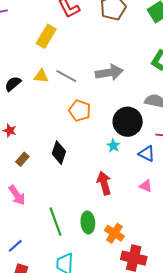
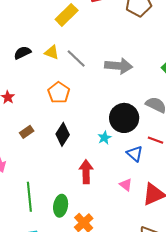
orange pentagon: (80, 111) -> (59, 93), moved
black diamond: (59, 153) -> (63, 134), moved
brown rectangle: (22, 159) -> (27, 132), moved

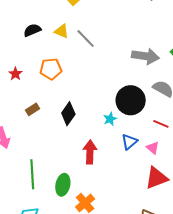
gray arrow: (119, 66) -> (145, 56), moved
orange pentagon: (59, 93) -> (51, 69), moved, turned 30
blue triangle: (135, 154) -> (129, 142), moved, turned 36
pink triangle: (126, 185) -> (153, 148), moved

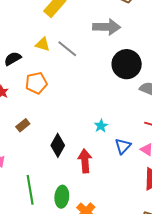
black semicircle: (32, 30) -> (13, 59), moved
gray arrow: (145, 56) -> (107, 27), moved
black circle: (131, 100) -> (127, 64), moved
black diamond: (68, 114) -> (58, 145), moved

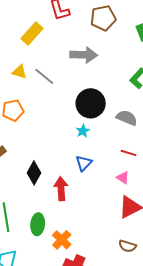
black circle: (127, 64) -> (91, 103), moved
cyan star: (101, 126) -> (83, 131), moved
blue triangle: (123, 146) -> (84, 163), moved

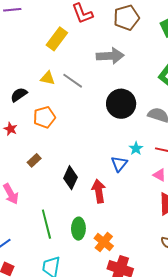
cyan star: (83, 131) -> (136, 148), moved

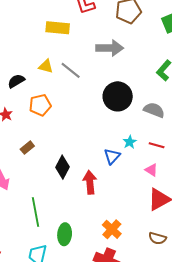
yellow rectangle: (57, 39) -> (58, 28), turned 55
green ellipse: (78, 229) -> (65, 234), moved
orange cross: (104, 242) -> (112, 229), moved

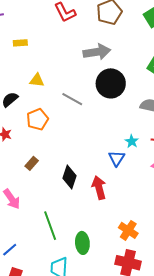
yellow rectangle: (58, 28) -> (20, 43), moved, size x0.6
gray line: (71, 70) -> (72, 99), moved
black circle: (118, 96) -> (111, 83), moved

